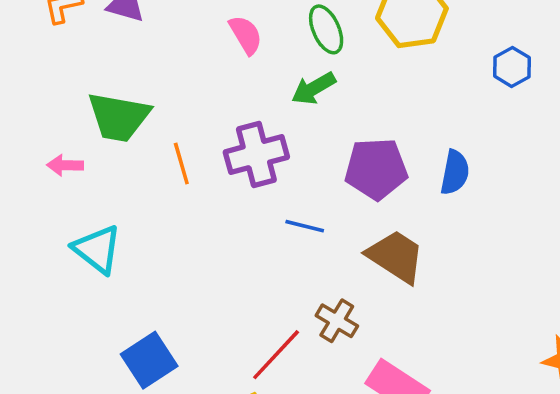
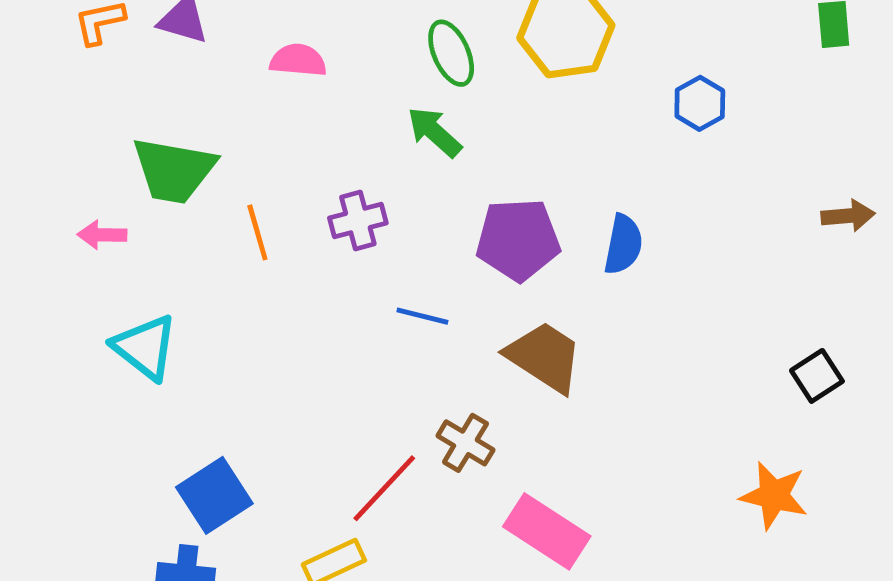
pink semicircle: (246, 35) -> (298, 60), moved, turned -54
green arrow: (314, 88) -> (434, 132), turned 72
purple cross: (256, 155) -> (358, 220), size x0.7

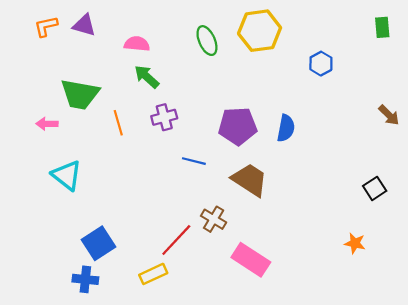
green arrow: (434, 132) -> (147, 77), moved
brown arrow: (848, 216) -> (389, 115), turned 50
orange star: (774, 495) -> (355, 243), size x0.7

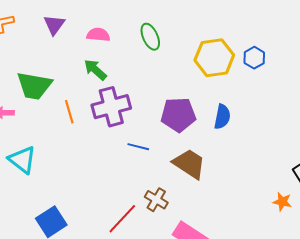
purple triangle: (84, 25) -> (54, 25), moved, turned 50
yellow hexagon: (260, 31) -> (214, 58), moved
pink semicircle: (137, 44) -> (98, 35), moved
purple cross: (164, 117) -> (111, 107), size x1.6
orange star: (355, 243) -> (282, 202), moved

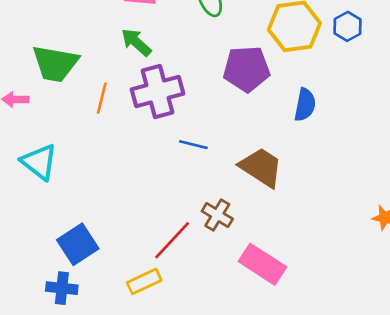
orange line: (69, 112) -> (102, 98), turned 30
purple pentagon: (178, 115) -> (247, 69), moved

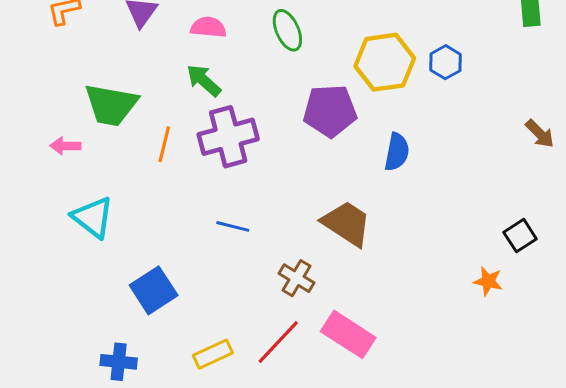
blue line: (193, 145) -> (233, 226), moved
red line: (172, 240) -> (278, 342), moved
blue square: (78, 244) -> (154, 290), moved

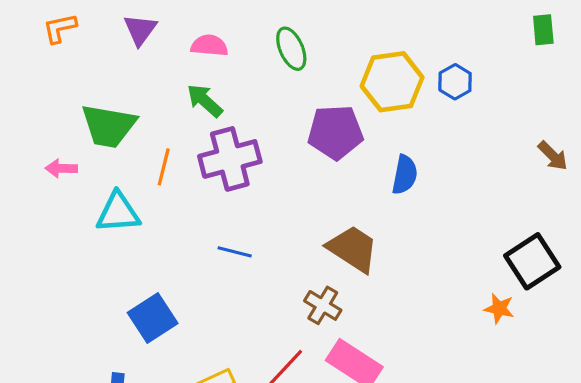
cyan triangle: (93, 217) -> (118, 212), moved, turned -42
black square: (520, 236) -> (532, 261), size x1.6
brown cross: (297, 278) -> (323, 305), moved

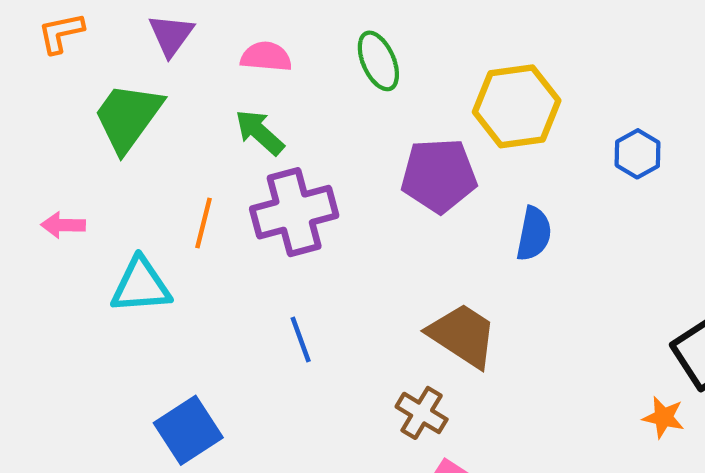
blue hexagon: (455, 82) -> (638, 154), moved
green trapezoid: (109, 126) -> (128, 117), moved, turned 116
blue line: (235, 252) -> (301, 340), turned 56

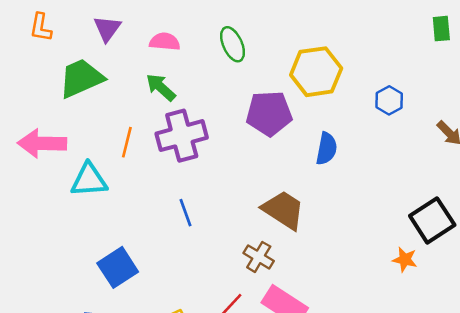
orange L-shape: (61, 33) -> (41, 27), turned -68
green trapezoid: (128, 117) -> (81, 78), turned 30
pink arrow: (63, 225) -> (42, 143), size x1.8

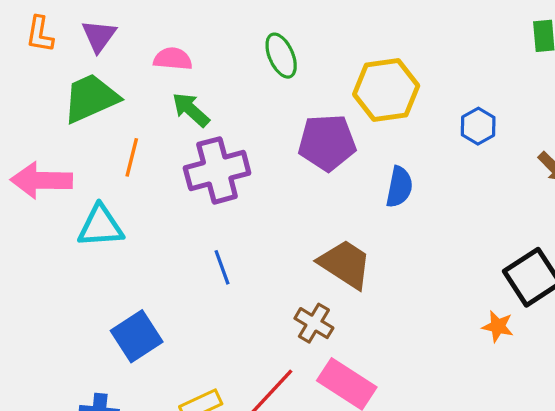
purple triangle: (107, 29) -> (99, 36), moved
pink semicircle: (165, 42) -> (173, 59), moved
orange line: (127, 142) -> (132, 157), moved

